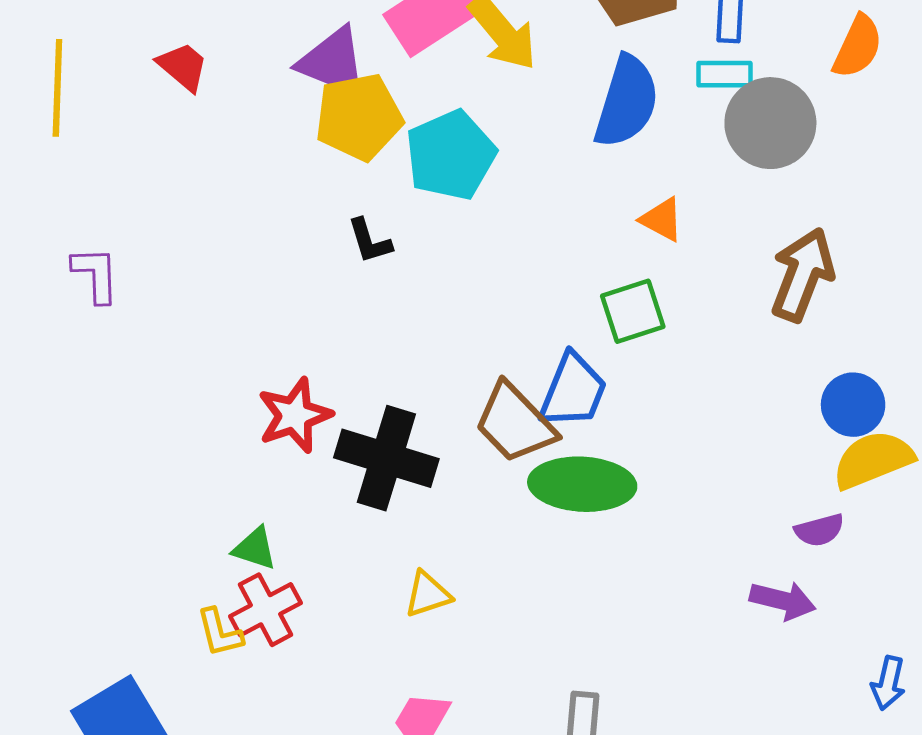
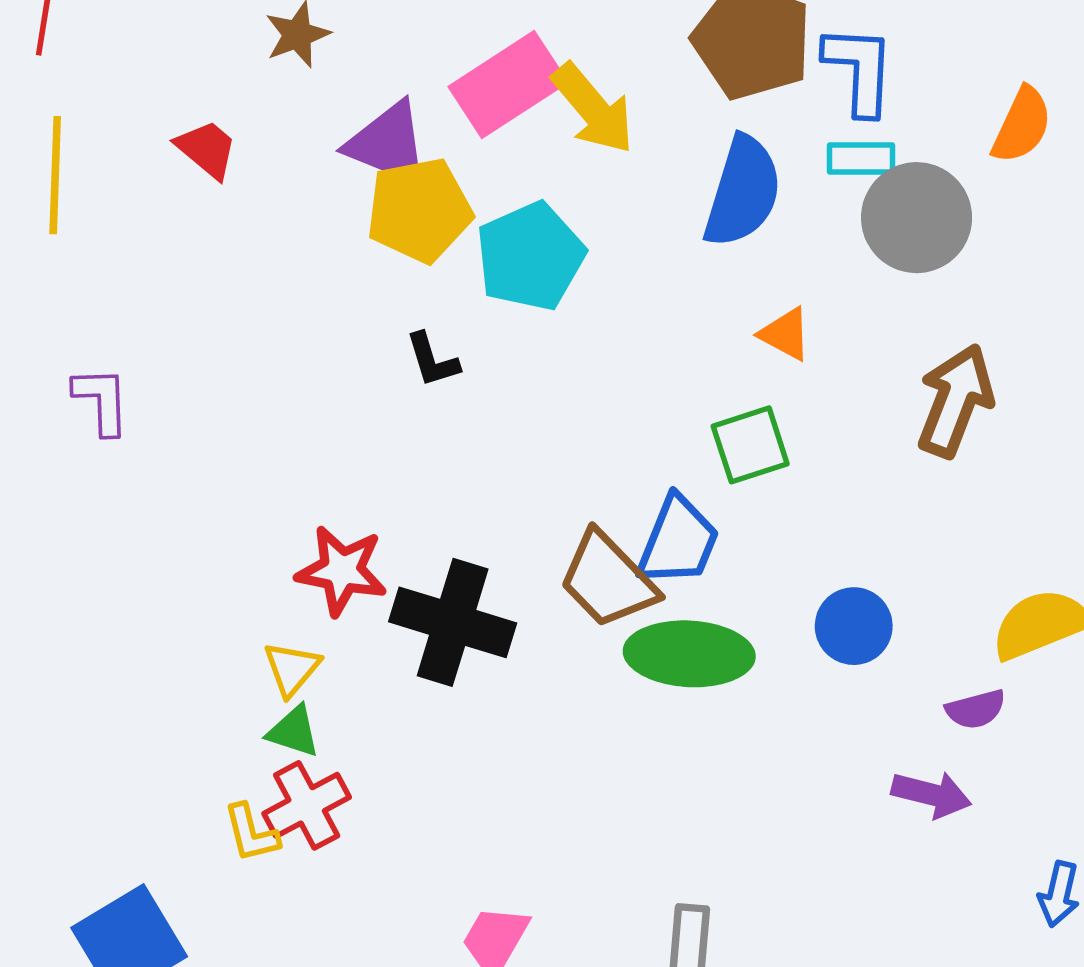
blue circle: (853, 405) -> (854, 626), moved
red star: (295, 415) -> (342, 571), turned 30
yellow triangle: (428, 594) -> (292, 669), moved, turned -32

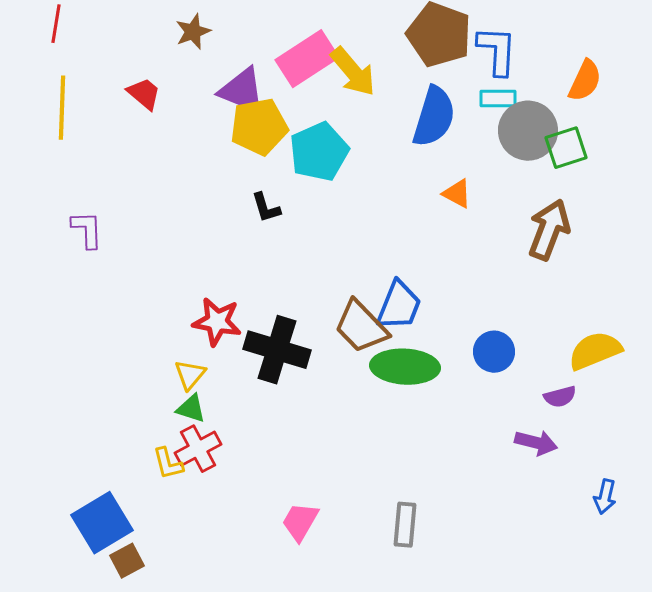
green square: (750, 445) -> (566, 148), moved

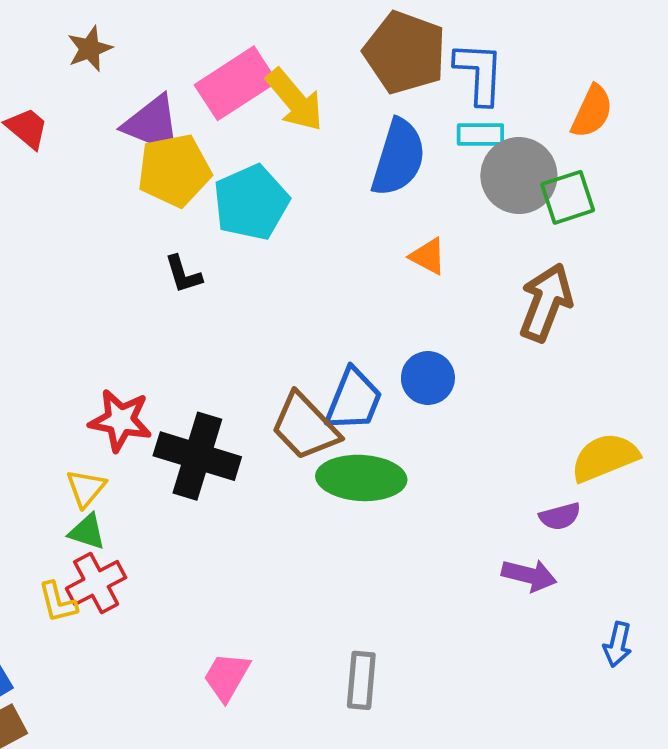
blue circle: (494, 352) -> (428, 378), moved

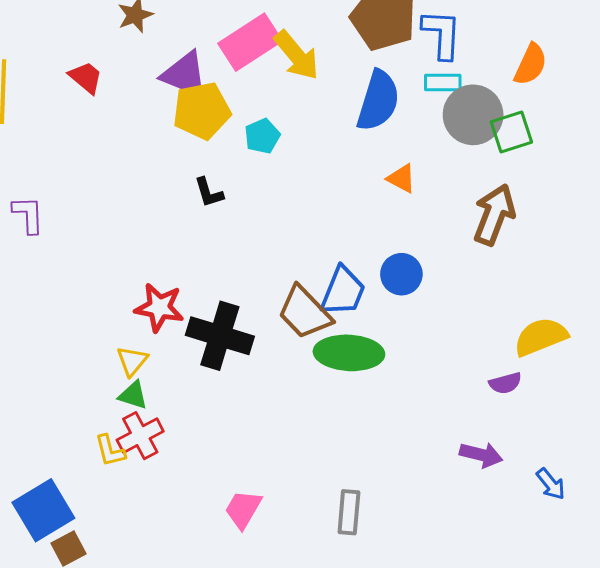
cyan pentagon: (251, 202) -> (262, 136), size x0.6
purple arrow: (529, 575) -> (481, 455), moved
blue arrow: (618, 644) -> (551, 484), turned -52

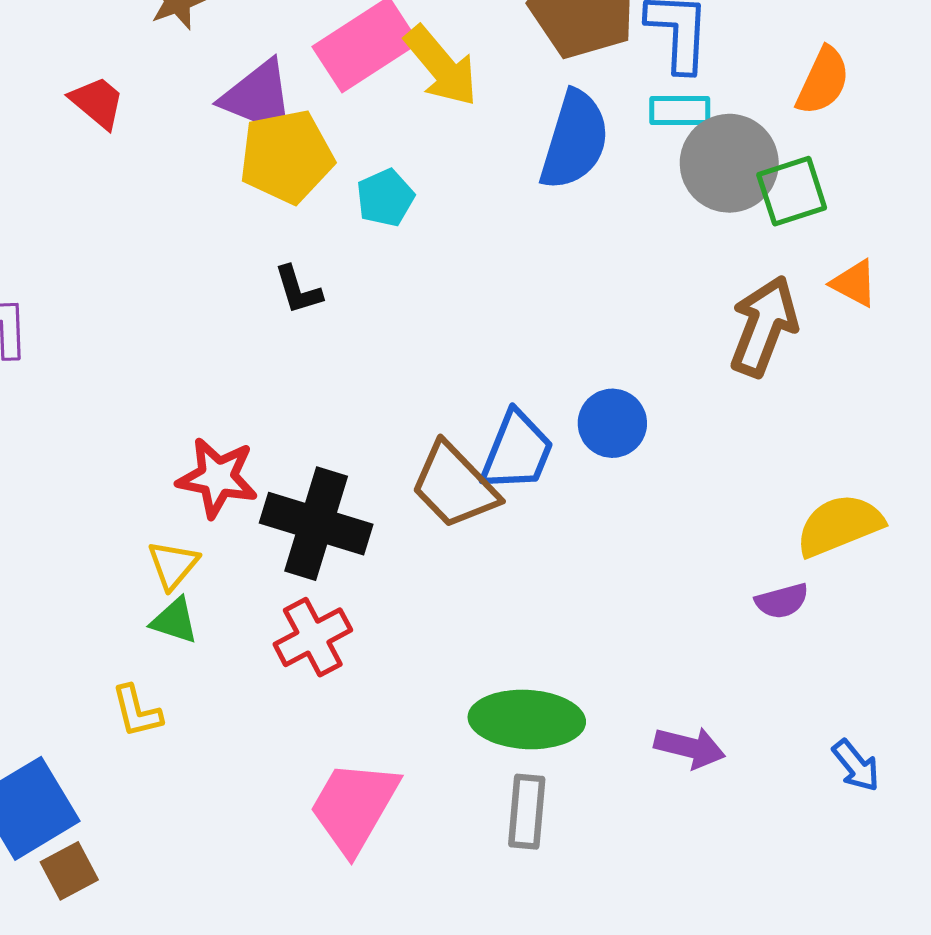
orange triangle: (401, 178) -> (854, 283), moved
green ellipse: (349, 353) -> (527, 719), moved
red cross: (140, 436) -> (313, 637), moved
purple arrow: (481, 455) -> (690, 747), moved
pink trapezoid: (243, 509) -> (354, 807), size x1.5

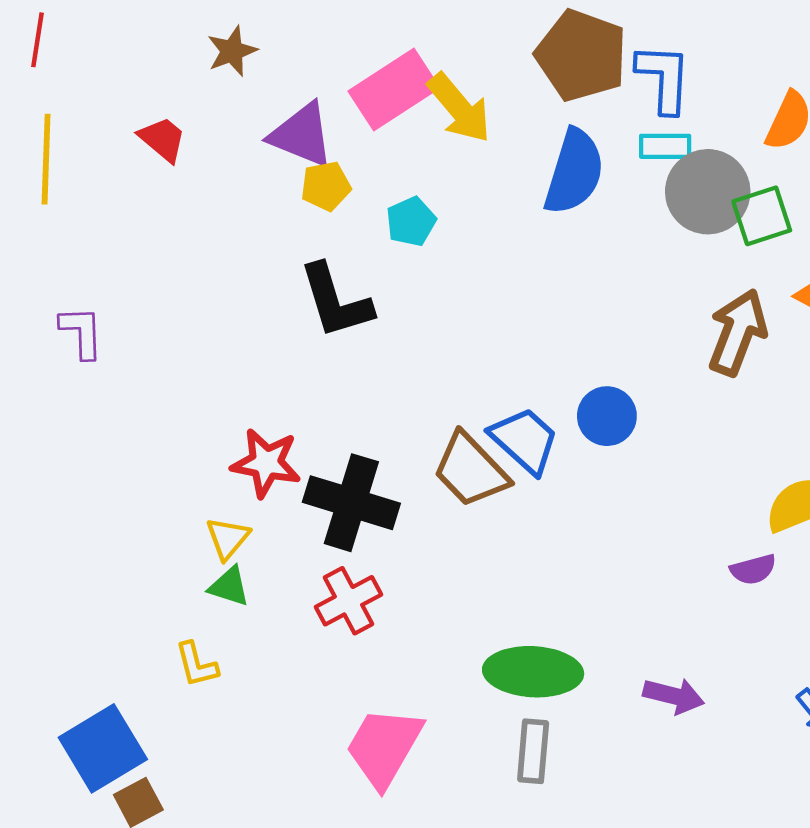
yellow pentagon: (286, 157) -> (326, 186), size x0.6
black L-shape: (298, 290) -> (336, 301), size x1.8
blue trapezoid: (517, 451) -> (525, 440), turned -70

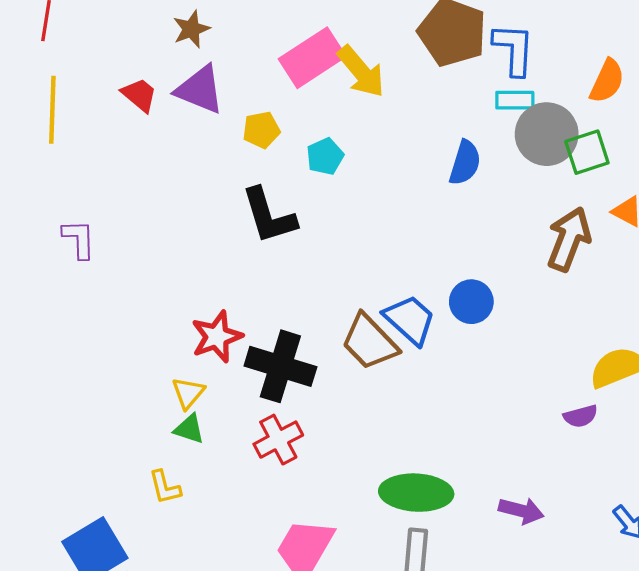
purple triangle: (302, 135) -> (200, 90), moved
blue semicircle: (574, 172) -> (465, 163), moved, size x0.7
red star: (266, 463) -> (217, 337), turned -30

